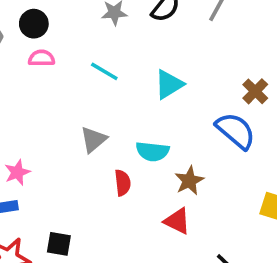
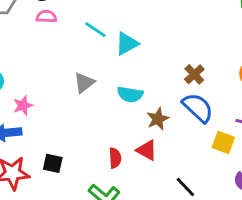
cyan triangle: (169, 84) -> (127, 44), moved
brown cross: (255, 91) -> (194, 74), moved
blue semicircle: (236, 131) -> (198, 108), moved
red semicircle: (123, 183) -> (115, 158), moved

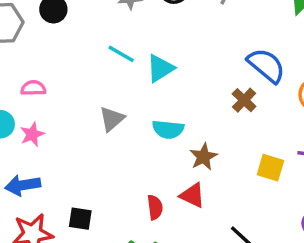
pink semicircle: (46, 17) -> (33, 88), moved
pink star: (23, 106) -> (32, 134), moved
blue semicircle: (198, 108) -> (266, 65), moved
yellow square: (223, 142) -> (270, 168), moved

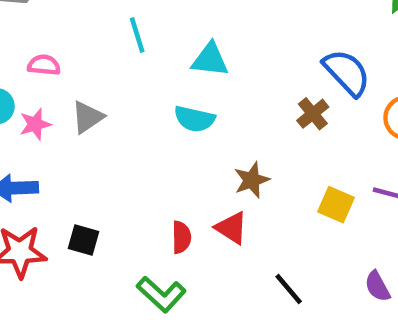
cyan line: (121, 54) -> (137, 35), moved, turned 36
cyan triangle: (160, 68) -> (210, 60), turned 32
gray triangle: (112, 119) -> (87, 117), moved
cyan semicircle: (168, 129) -> (194, 119), moved

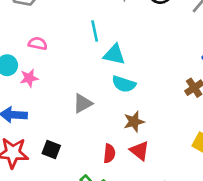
cyan triangle: (210, 60) -> (114, 55), moved
gray triangle: (87, 117) -> (83, 103), moved
brown star: (252, 180) -> (134, 122), moved

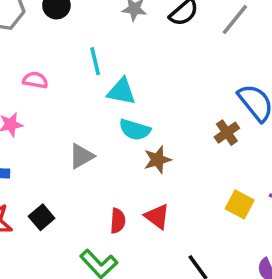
pink semicircle: (38, 44) -> (35, 80), moved
brown star: (134, 122) -> (158, 160), moved
black square: (51, 149) -> (42, 217), turned 30

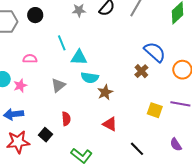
gray triangle: (81, 156) -> (58, 85), moved
red semicircle: (118, 221) -> (66, 119), moved

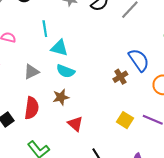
brown star: (105, 92) -> (61, 97), moved
red semicircle: (66, 119) -> (32, 108), size x1.5

